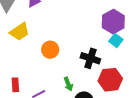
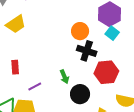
orange circle: (50, 50) -> (80, 31), moved
red rectangle: (15, 85) -> (15, 67), moved

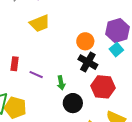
yellow trapezoid: (16, 24) -> (40, 23), moved
purple line: (35, 87) -> (36, 75), moved, turned 40

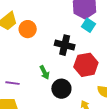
orange circle: (85, 41) -> (28, 29), moved
purple line: (36, 75) -> (13, 83), moved

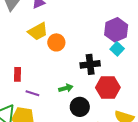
black cross: (65, 45) -> (90, 64), turned -30
green arrow: (45, 72) -> (66, 88), turned -88

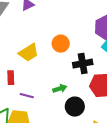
yellow trapezoid: (38, 31) -> (29, 53), moved
orange circle: (56, 42) -> (61, 44), moved

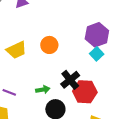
black cross: (83, 64) -> (70, 80), moved, turned -36

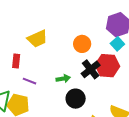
orange circle: (49, 45) -> (82, 44), moved
red hexagon: (85, 92) -> (107, 66), moved

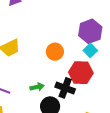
black cross: (91, 69) -> (65, 88), moved, turned -30

